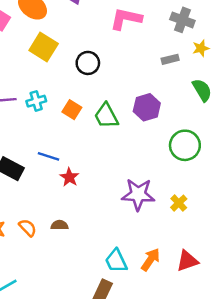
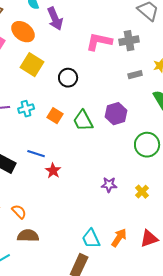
gray cross: (182, 20) -> (129, 41), moved, turned -30
purple star: (138, 194) -> (109, 185), size x0.6
brown semicircle: (60, 225) -> (28, 236), moved, size x1.5

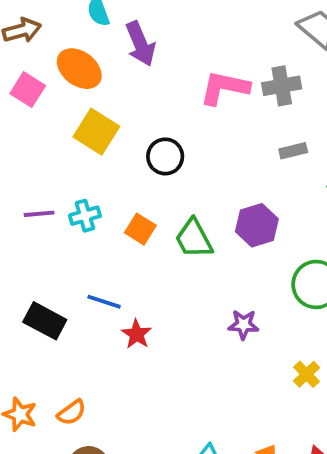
purple star: (109, 185) -> (244, 325), moved
orange semicircle: (19, 212) -> (72, 412), turned 98

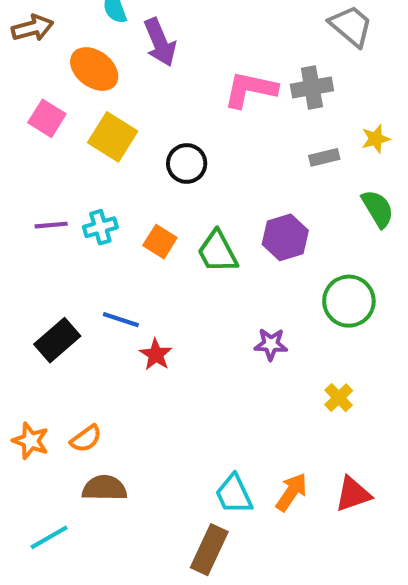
pink square: (28, 90) -> (47, 118), moved
black rectangle: (45, 321) -> (57, 340), turned -69

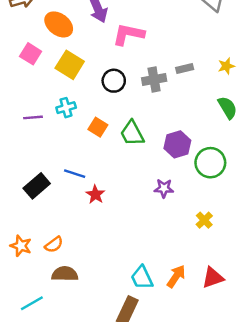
gray cross: (312, 87) -> (154, 79), moved
pink L-shape: (250, 90) -> (128, 34), moved
gray rectangle: (324, 157) -> (185, 68), moved
cyan cross: (100, 227) -> (66, 108), moved
purple hexagon: (285, 237) -> (177, 144), moved

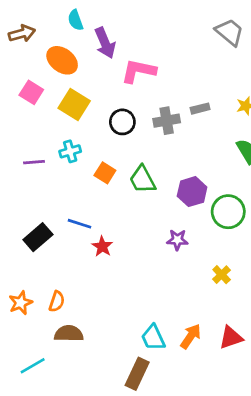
orange semicircle: (54, 245) -> (57, 301), turned -36
orange star: (21, 246) -> (21, 303), turned 30

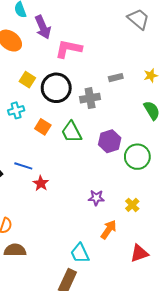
yellow square: (74, 105) -> (27, 80), moved, size x0.7
gray cross: (167, 121) -> (90, 98), moved
black circle: (122, 122) -> (56, 88), size x1.5
purple star: (177, 240) -> (96, 198), moved
orange arrow: (191, 336) -> (109, 230), moved

